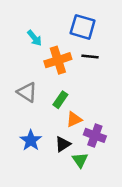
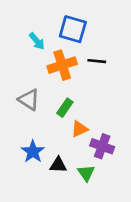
blue square: (83, 27) -> (73, 29), moved
black triangle: (63, 144) -> (58, 165), moved, turned 35

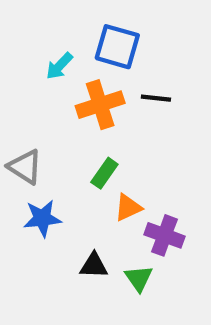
cyan arrow: (37, 41) -> (59, 66), turned 84
gray triangle: (29, 100) -> (25, 167), moved
blue star: (33, 152) -> (42, 218), moved, turned 30

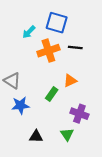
green rectangle: (104, 173) -> (52, 94), moved
orange triangle: (128, 208) -> (70, 81), moved
black triangle: (94, 265) -> (36, 136), moved

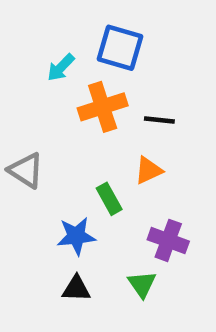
black line: (75, 47) -> (159, 120), moved
green rectangle: (52, 94) -> (109, 199), turned -64
blue star: (21, 105) -> (76, 236), moved

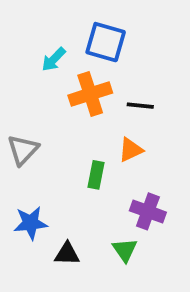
gray triangle: (26, 170) -> (23, 150), turned 40
green rectangle: (109, 199) -> (96, 175), turned 40
blue star: (76, 236) -> (31, 223), moved

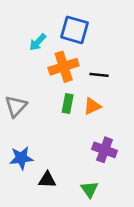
green rectangle: (96, 175) -> (68, 104), moved
green triangle: (125, 250) -> (89, 189), moved

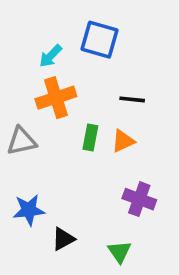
orange cross: (64, 67) -> (56, 98), moved
gray triangle: (16, 106) -> (22, 141), turned 35
black triangle: (47, 180) -> (63, 239), turned -30

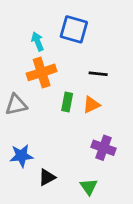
cyan arrow: (51, 56) -> (38, 41), turned 114

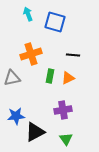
cyan arrow: (38, 41) -> (28, 14), moved
purple cross: (103, 148) -> (63, 110), moved, turned -30
black triangle: (47, 177) -> (35, 132), size x1.5

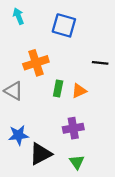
cyan arrow: (28, 14) -> (18, 16), moved
black line: (73, 55) -> (100, 63), moved
gray triangle: (12, 78) -> (14, 91), turned 42

